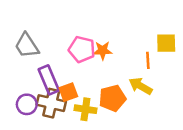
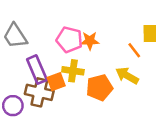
orange line: (148, 60) -> (134, 50), turned -35
purple circle: (27, 104) -> (13, 106), moved
yellow cross: (85, 109) -> (73, 71), moved

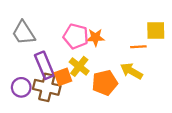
orange line: (134, 50) -> (138, 47), turned -56
yellow cross: (73, 71) -> (79, 66), turned 30
purple circle: (13, 106) -> (21, 87), moved

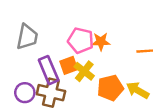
gray trapezoid: (24, 33) -> (27, 37), turned -136
yellow arrow: (131, 71) -> (138, 90), moved
orange square: (63, 77) -> (69, 65), moved

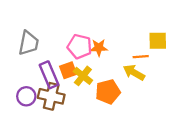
yellow arrow: (138, 90) -> (134, 73), moved

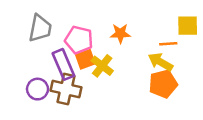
pink pentagon: (80, 46) -> (79, 40), moved
orange pentagon: (108, 92) -> (163, 84), moved

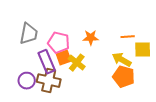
yellow square: (188, 26) -> (143, 50), moved
orange line: (168, 44) -> (128, 37), moved
orange pentagon: (163, 84) -> (124, 77), turned 30

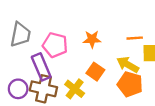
orange square: (64, 58) -> (95, 72), moved, turned -35
yellow cross: (77, 63) -> (75, 89), moved

